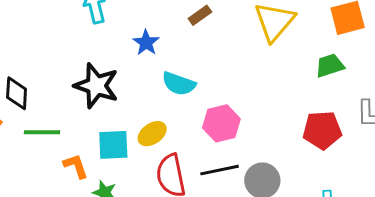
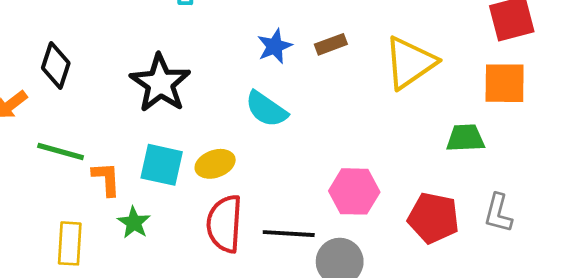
brown rectangle: (200, 15) -> (331, 44), moved
blue star: (146, 43) -> (275, 46), moved
pink hexagon: (221, 123) -> (354, 191), moved
green line: (42, 132) -> (61, 151), moved

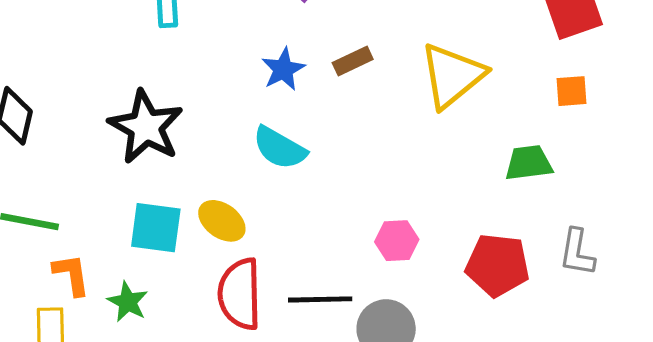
orange square: (505, 83) -> (571, 91), size x0.6
yellow ellipse: (215, 164) -> (222, 221), turned 60
orange L-shape: (106, 179) -> (71, 275), moved
pink hexagon: (354, 191) -> (397, 241), size x0.7

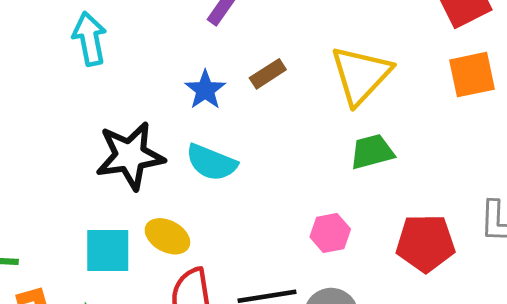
orange square: (571, 91) -> (472, 75), size x1.5
black star: (146, 127) -> (130, 156), moved, turned -30
green trapezoid: (529, 163) -> (372, 152), moved

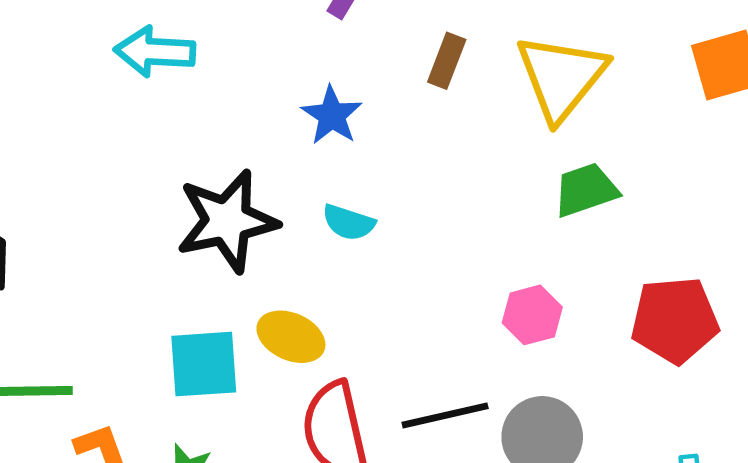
cyan arrow: (90, 39) -> (155, 52), turned -72
brown rectangle: (268, 74) -> (447, 61), moved, turned -32
cyan semicircle: (211, 162) -> (349, 222), size x0.7

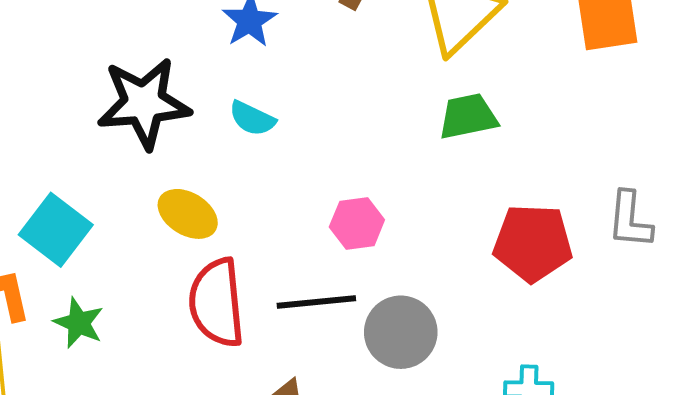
pink hexagon: (532, 315) -> (357, 223), moved
cyan square: (204, 364) -> (56, 230), moved, turned 34

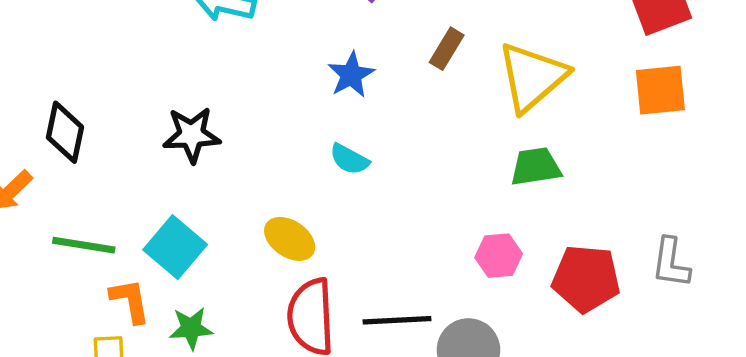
black star: (144, 103) -> (192, 135), moved, size x0.7
pink hexagon: (357, 223) -> (499, 256), moved
green star: (79, 323) -> (191, 328), turned -30

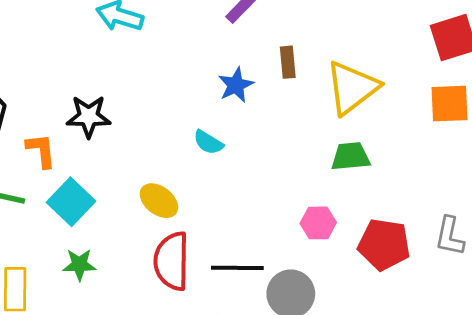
brown rectangle: (447, 49) -> (288, 62), turned -40
blue star: (351, 75) -> (236, 85), moved
orange L-shape: (130, 301) -> (41, 151), moved

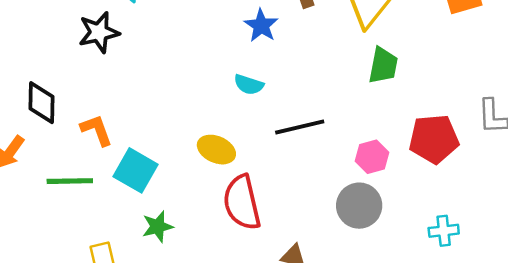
black star: (89, 116) -> (99, 32), moved
green trapezoid: (351, 157) -> (383, 65), turned 120
pink hexagon: (318, 223) -> (372, 157), moved
black line: (237, 268) -> (300, 127), moved

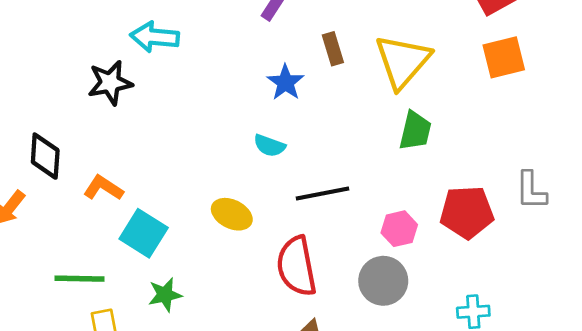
orange L-shape: (97, 130) -> (103, 188), turned -39
green line: (70, 181) -> (79, 279), moved
red semicircle: (242, 202) -> (297, 266), moved

